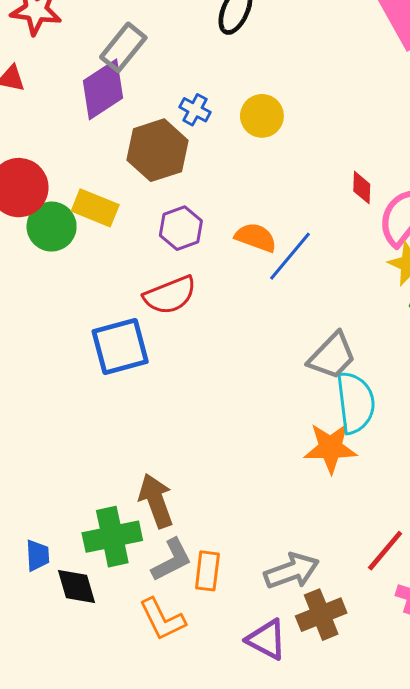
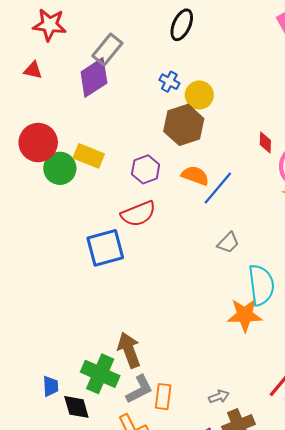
blue cross: (195, 110) -> (169, 82), moved
brown hexagon: (158, 150) -> (184, 125), moved
gray trapezoid: (332, 356) -> (228, 243), moved, size x0.7
green cross: (112, 537) -> (100, 374), turned 36
gray arrow: (292, 571) -> (219, 397), size x0.6

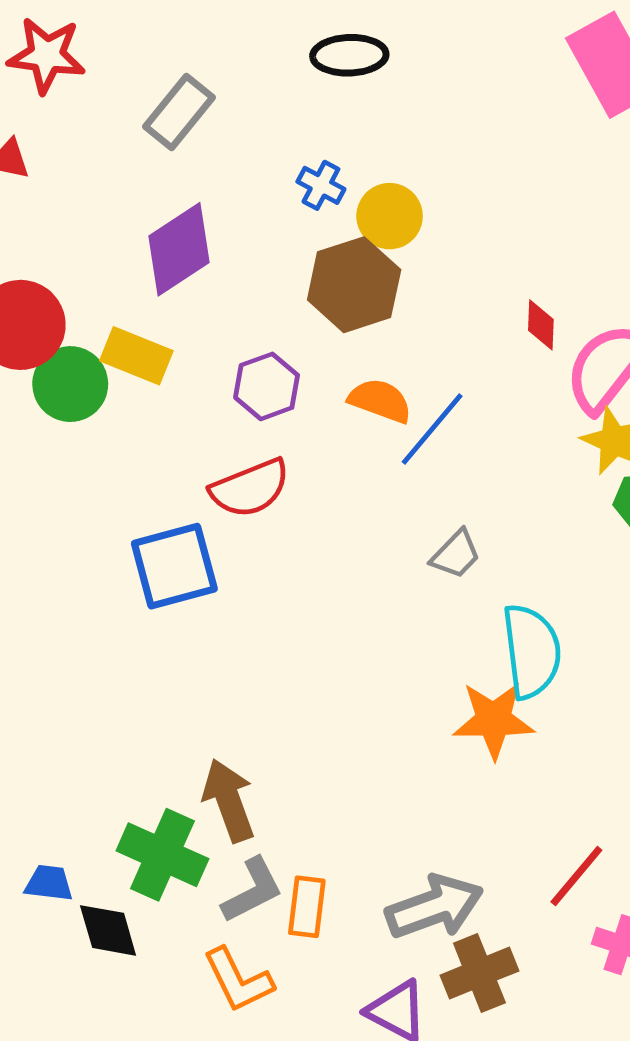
black ellipse: (182, 25) -> (349, 55), turned 64
purple diamond: (94, 77) -> (179, 249), moved
blue trapezoid: (51, 386) -> (49, 883), turned -80
gray arrow: (219, 397) -> (435, 907), size x2.0

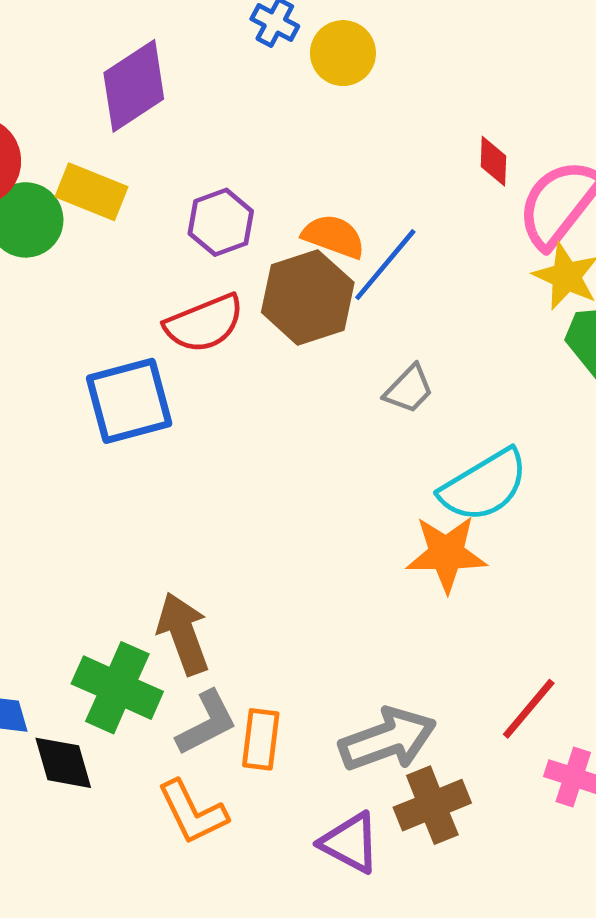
brown hexagon: (354, 285) -> (308, 297), moved
cyan semicircle: (531, 651) -> (484, 486), turned 66

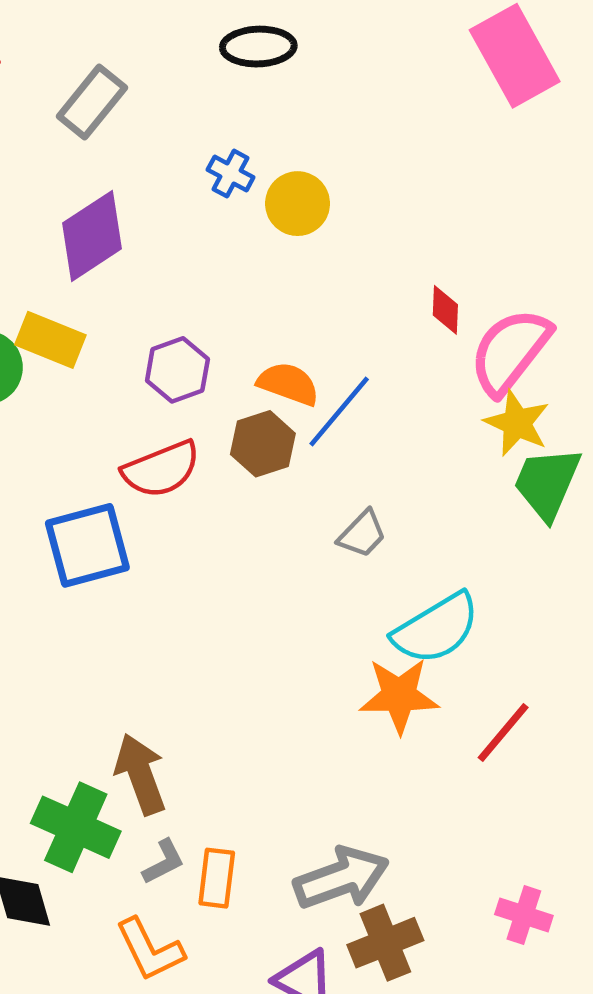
brown hexagon: (308, 297) -> (263, 444), size x0.7
red line: (529, 709) -> (503, 733), moved
gray L-shape: (207, 723) -> (164, 862), size x0.7

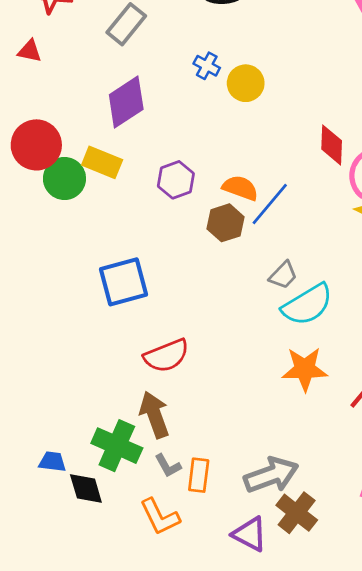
red diamond: (445, 310) -> (332, 145), size x1.4
red semicircle: (161, 469) -> (166, 356), moved
cyan semicircle: (436, 629) -> (307, 305), moved
gray L-shape: (164, 862) -> (168, 466), turned 88
brown cross: (385, 943) -> (297, 513), turned -30

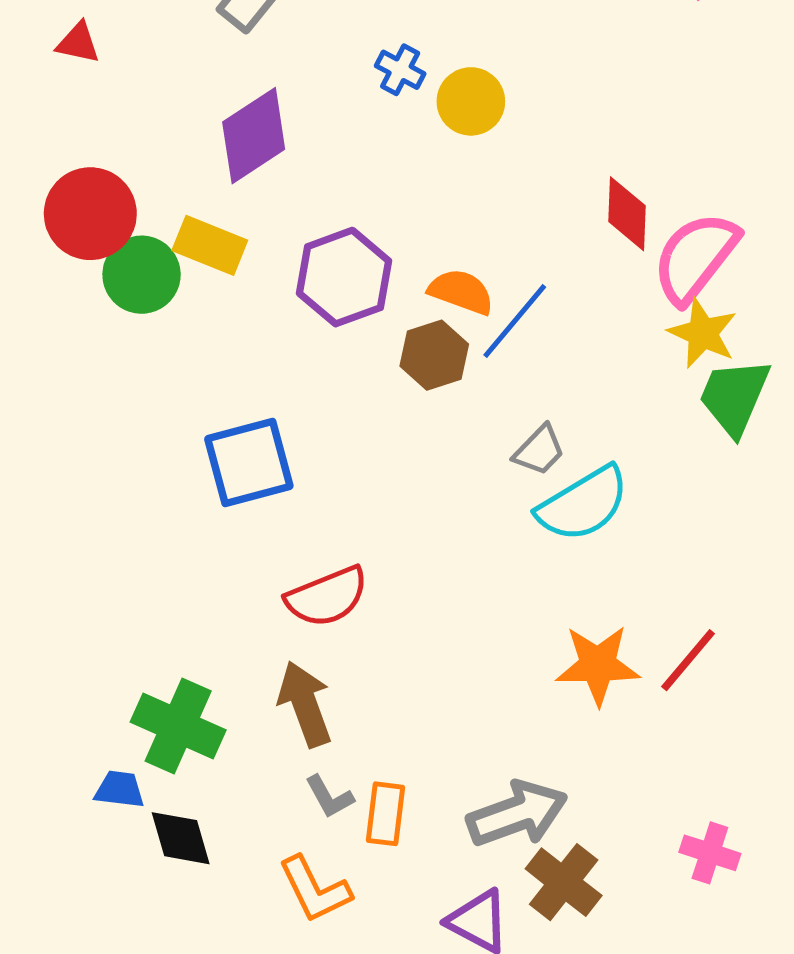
purple hexagon: (176, 180) -> (344, 277), size x1.4
orange star: (305, 369) -> (598, 665), moved
green cross: (117, 446) -> (178, 726), moved

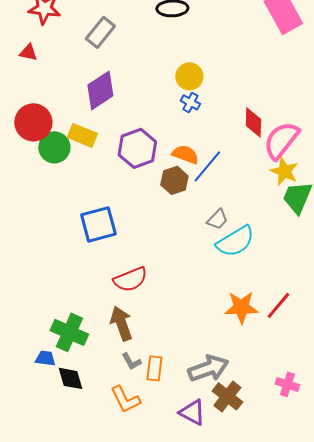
blue cross: (400, 70) -> (190, 102), moved

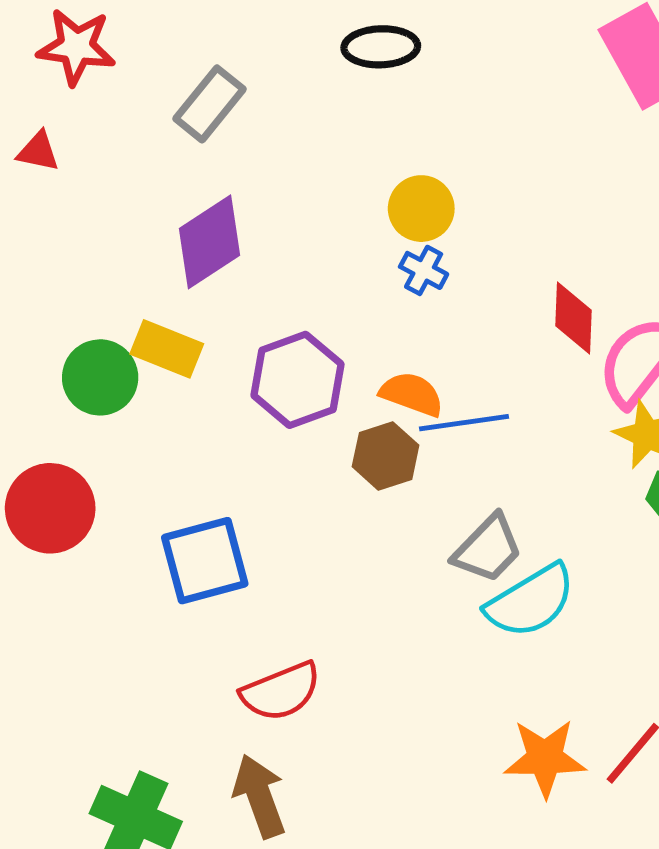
red circle: (33, 122) -> (50, 508), moved
blue line: (207, 166) -> (464, 423), turned 42
gray trapezoid: (217, 219) -> (488, 549), size x1.4

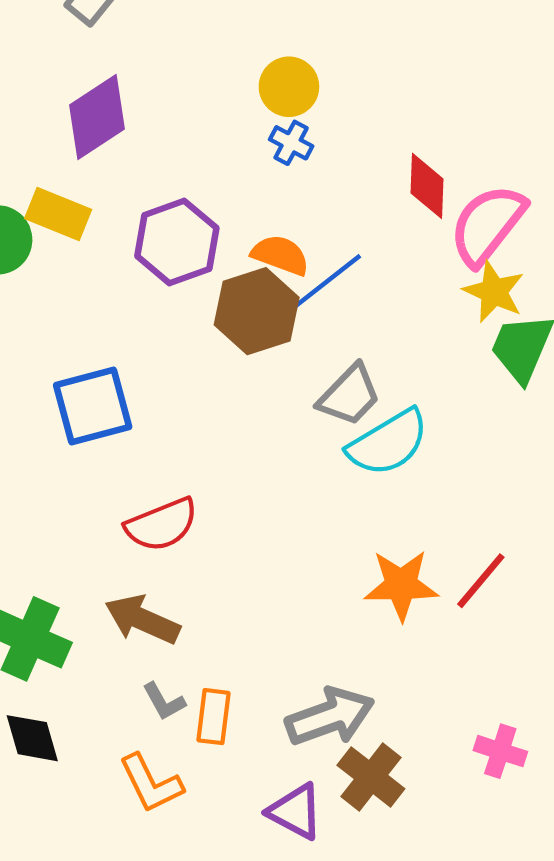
blue line: (464, 423) -> (328, 281), turned -30
brown hexagon: (386, 456) -> (257, 311), size x1.4
brown arrow: (259, 796) -> (142, 620), turned -46

